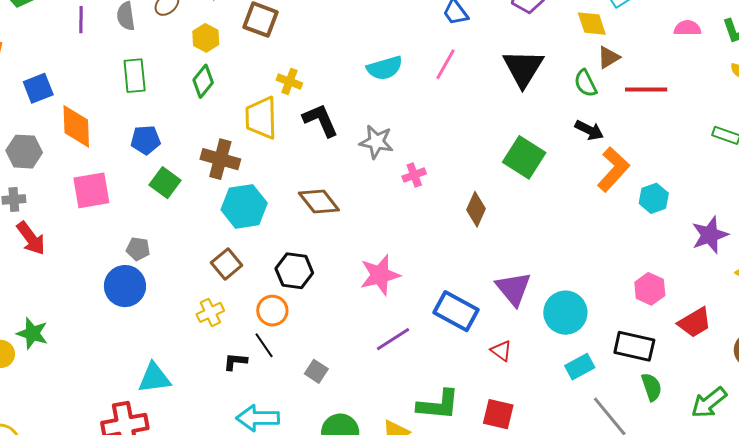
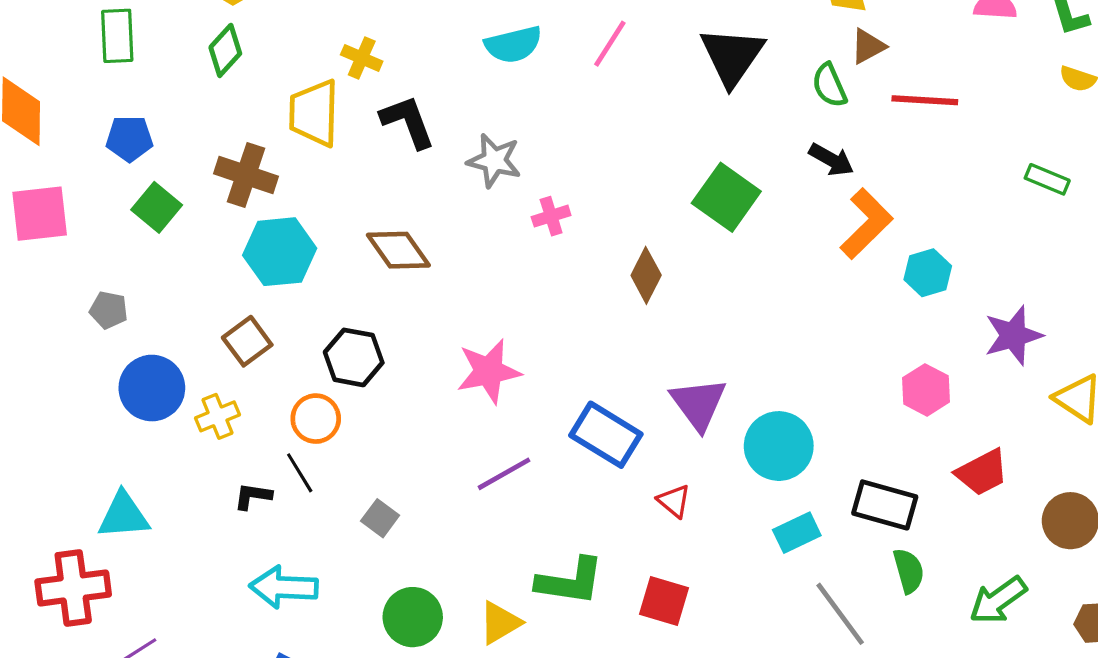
blue circle: (125, 286) -> (152, 388), moved
pink hexagon: (650, 289) -> (926, 390), moved

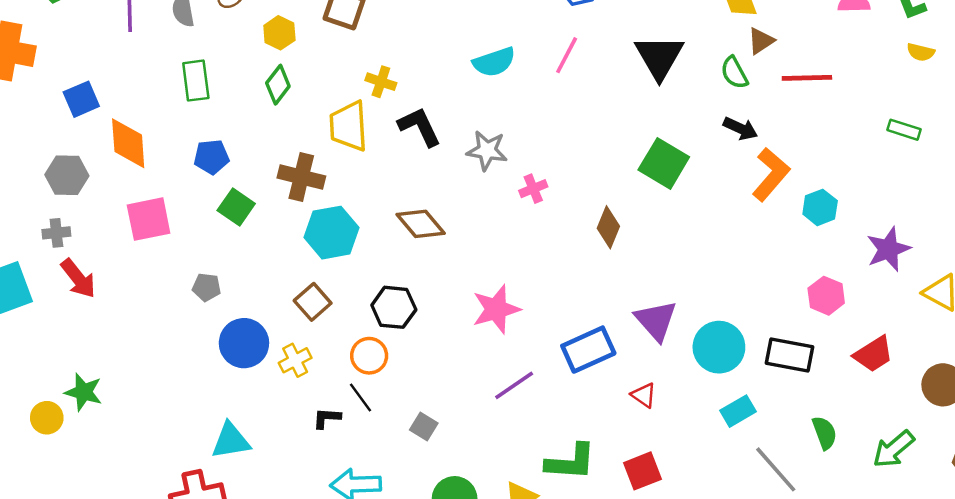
blue rectangle: (606, 435) -> (588, 350), turned -51
black rectangle: (885, 505) -> (789, 355), moved
red square: (664, 601) -> (643, 471), turned -33

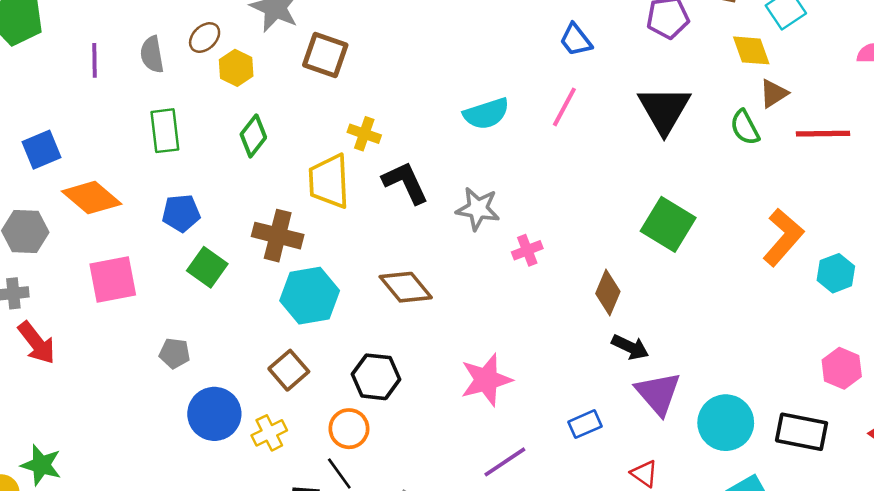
yellow hexagon: (279, 33) -> (236, 68), moved
black arrow: (740, 129) -> (630, 347), moved
orange diamond: (128, 143) -> (92, 198), turned -46
blue rectangle: (588, 350) -> (585, 424), size x0.6

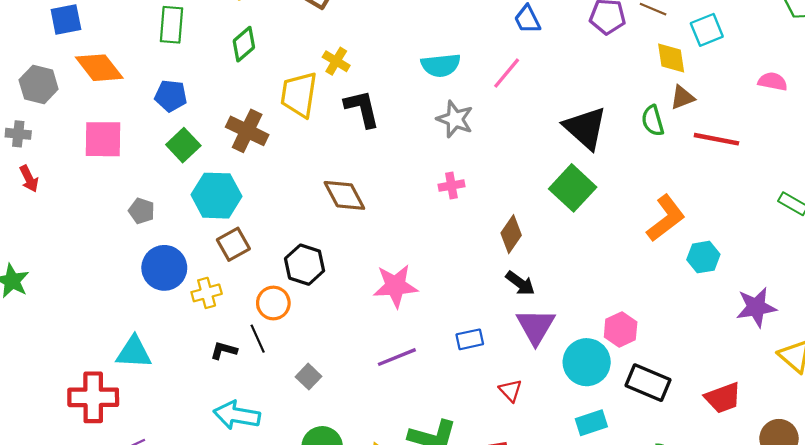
black triangle: (664, 110) -> (585, 128), moved, turned -30
gray star: (478, 209) -> (455, 119), moved
cyan hexagon: (310, 296) -> (216, 196), moved
red arrow: (37, 343) -> (29, 179), size x0.7
pink hexagon: (842, 368) -> (621, 330), moved

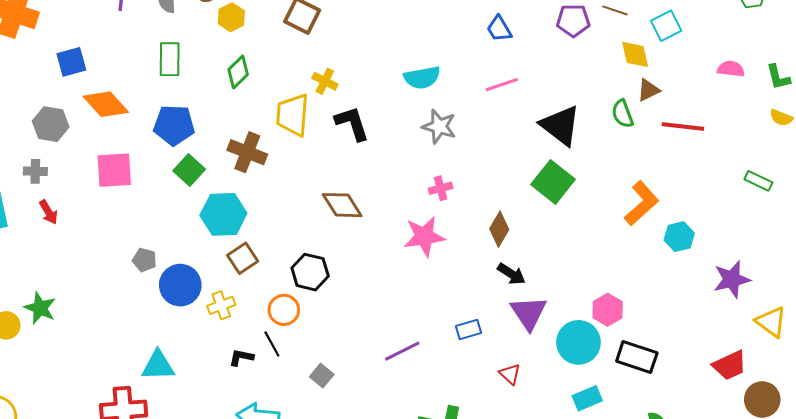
pink line: (507, 73) -> (502, 85), moved, turned 36
blue pentagon: (171, 96) -> (174, 125), size x1.4
gray pentagon: (142, 211) -> (144, 260), moved
pink star: (395, 286) -> (424, 236), moved
red trapezoid: (723, 398) -> (730, 365), moved

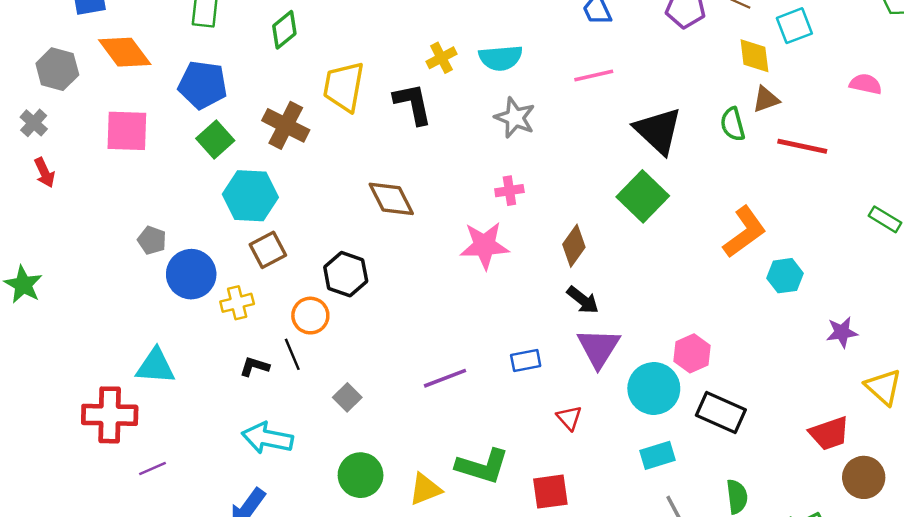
yellow cross: (325, 81) -> (441, 58), moved, turned 30
gray cross: (35, 171) -> (34, 123), turned 35
purple star: (732, 279) -> (842, 332), size x0.7

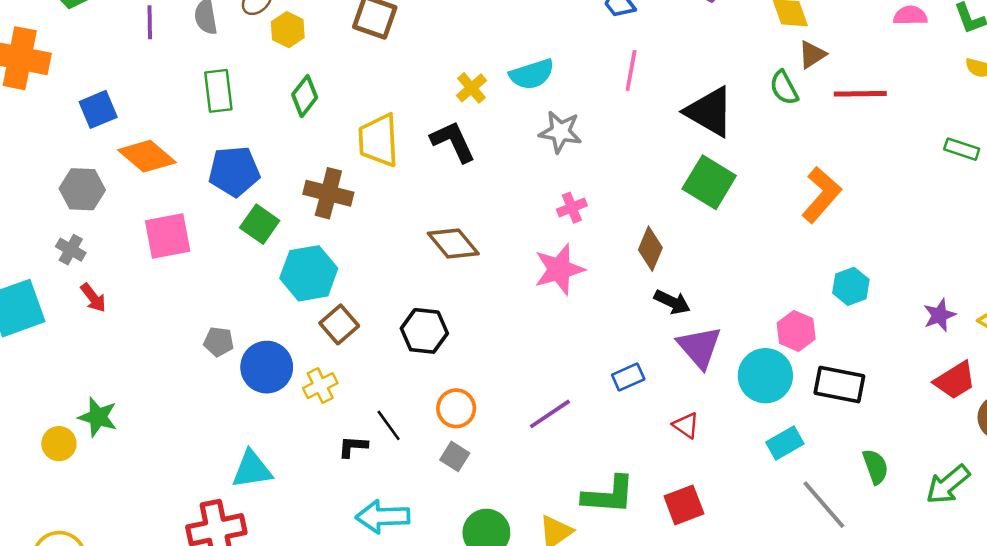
pink line: (594, 76) -> (631, 70), turned -54
cyan hexagon: (785, 276) -> (851, 286), moved
orange circle: (310, 316) -> (456, 408), moved
purple star: (842, 332) -> (939, 315), moved

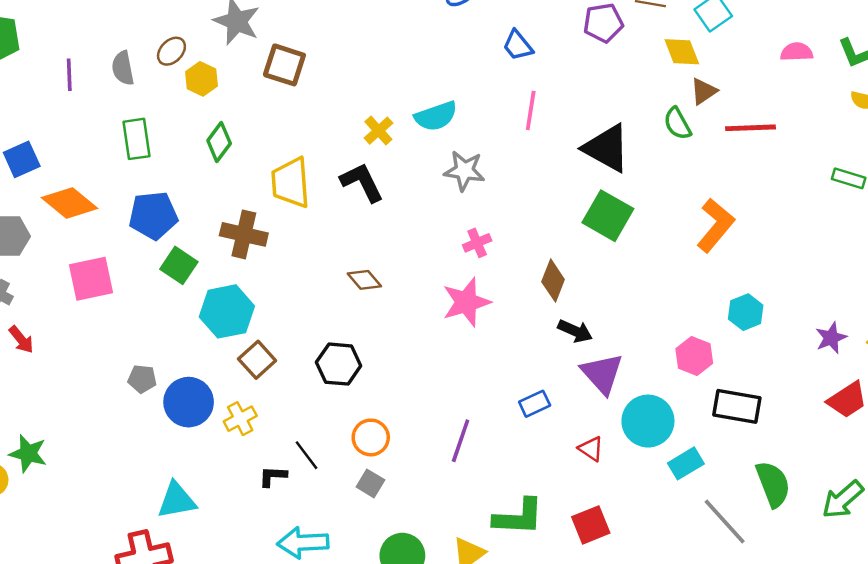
brown diamond: (453, 244) -> (364, 280), size x0.7
cyan circle: (765, 376) -> (648, 421), moved
purple line: (550, 414) -> (461, 441), turned -36
green semicircle: (875, 467) -> (773, 484), size x1.4

